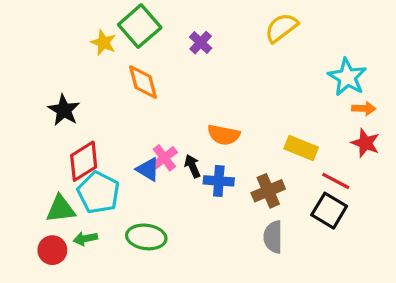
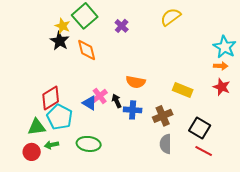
cyan star: (347, 77) -> (225, 47), moved
black star: (64, 110) -> (60, 41), moved
red line: (336, 181) -> (204, 151), moved

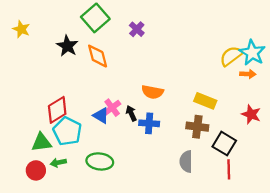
yellow semicircle: (171, 17) -> (231, 56), moved
yellow star: (63, 26) -> (21, 29), moved
red star: (222, 87) -> (251, 114), moved
brown cross: (163, 116) -> (197, 127), moved, turned 30
red line: (204, 151) -> (229, 169), turned 60

